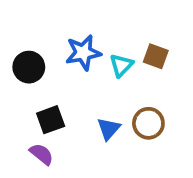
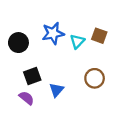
blue triangle: (109, 129) -> (56, 90), moved

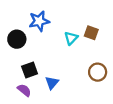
blue star: (53, 33) -> (39, 21), moved
brown circle: (95, 78) -> (98, 72), moved

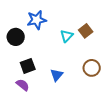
brown square: (91, 33) -> (86, 31), turned 32
blue triangle: (52, 83) -> (57, 75), moved

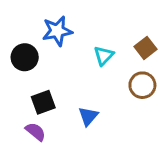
brown square: (86, 31) -> (146, 48), moved
brown circle: (92, 68) -> (142, 85), moved

